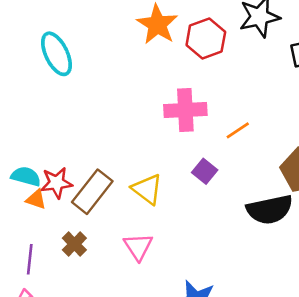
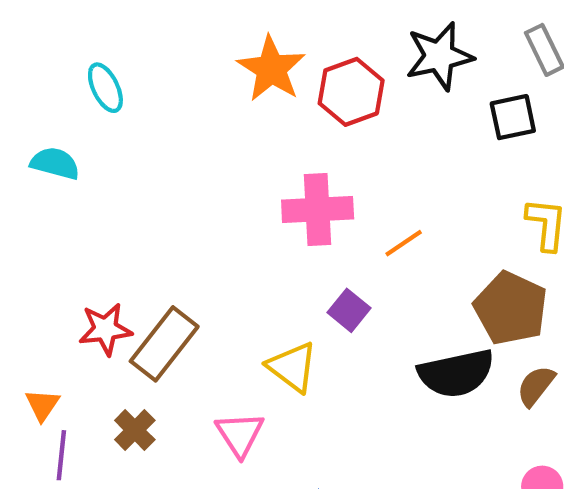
cyan ellipse: (57, 54) -> (105, 88), moved, size x0.7
cyan semicircle: (26, 176) -> (55, 163), moved
yellow triangle: (147, 189) -> (292, 367), moved
orange triangle: (36, 199) -> (42, 405), moved, turned 45

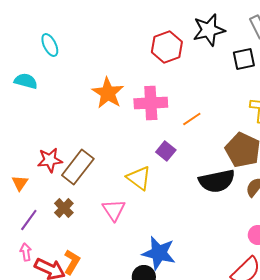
orange star: (271, 69) -> (108, 93), moved
orange triangle: (42, 405) -> (20, 183), moved
purple line: (61, 455) -> (29, 220), turned 30

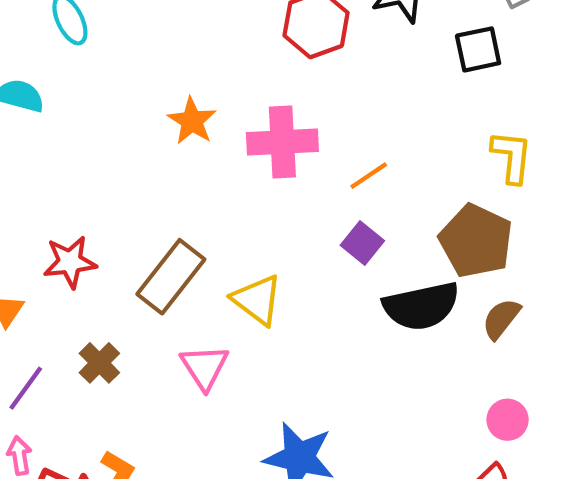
orange star: (108, 93) -> (192, 121), size x0.7
purple square: (166, 151) -> (362, 243), moved
brown rectangle: (78, 167) -> (171, 277), moved

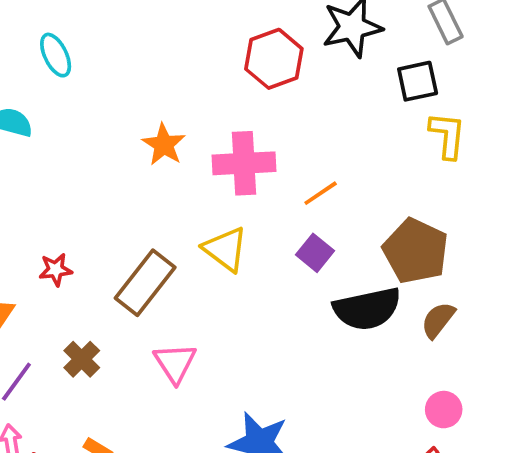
yellow L-shape: (512, 157) -> (447, 135), moved
red star: (70, 262) -> (56, 270), size x0.7
yellow triangle: (257, 300) -> (225, 249), moved

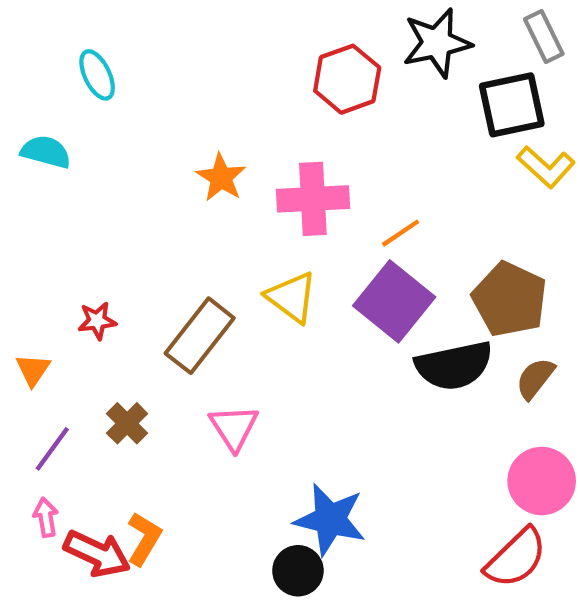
black square: (418, 81) -> (512, 105), size x1.4
yellow L-shape: (447, 135) -> (546, 167), turned 126
purple square: (315, 253) -> (394, 301), size x1.8
pink circle: (444, 410) -> (542, 481), size x1.6

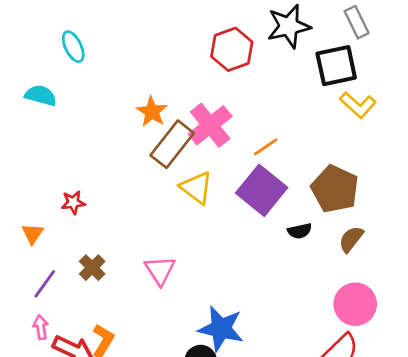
pink cross: (313, 199) -> (210, 125), turned -36
brown rectangle: (200, 336) -> (172, 144), moved
black semicircle: (454, 366) -> (300, 231), size x0.5

